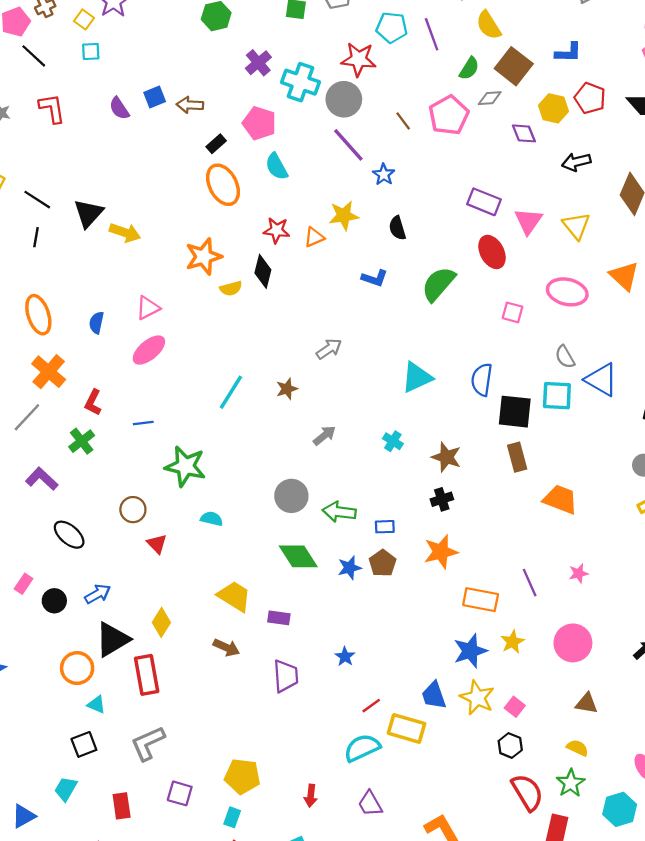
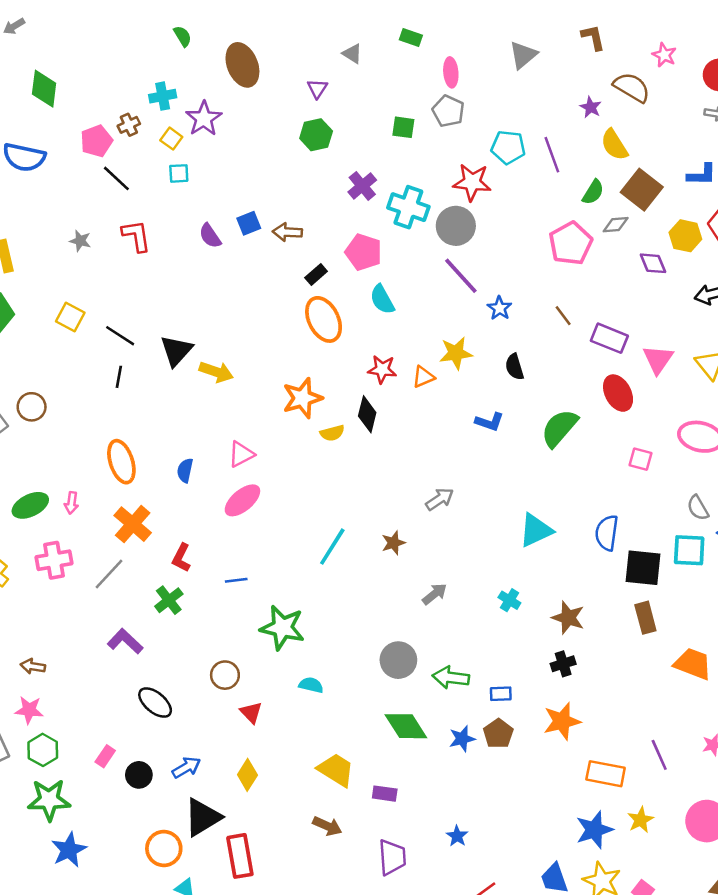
brown line: (403, 121) -> (563, 316), moved
yellow diamond: (161, 622) -> (247, 775), moved

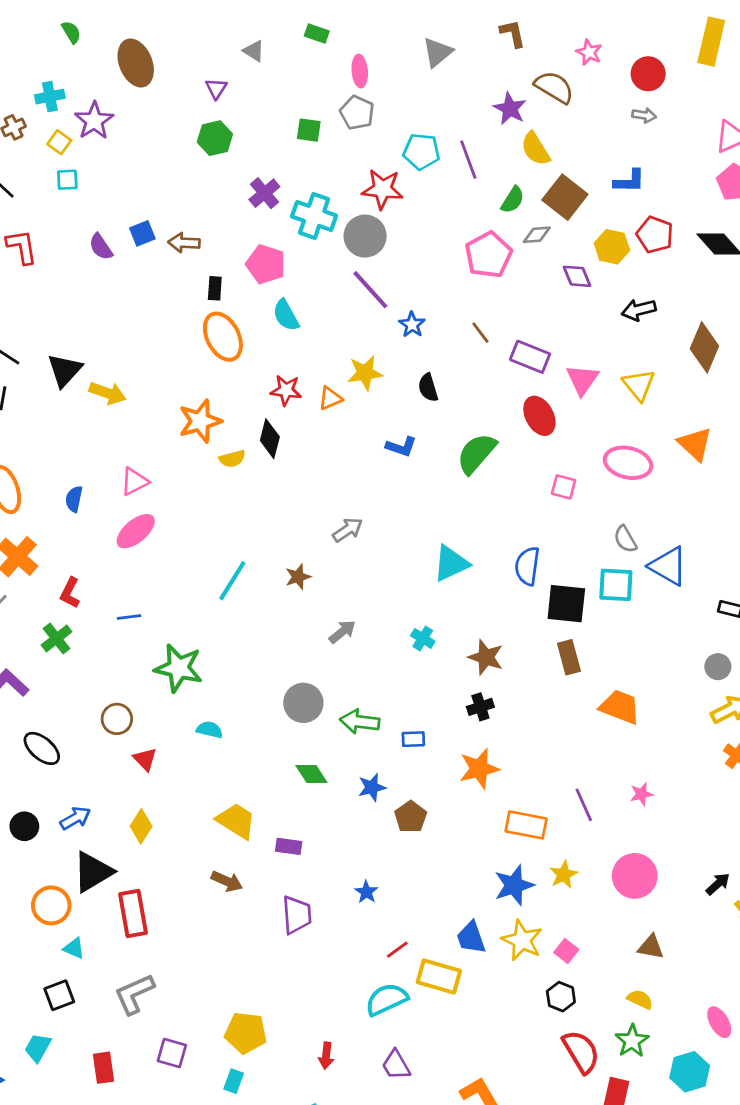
purple star: (591, 107) -> (510, 109), size x1.4
black rectangle: (316, 275) -> (215, 288), turned -45
green diamond: (406, 726) -> (311, 774), size x0.7
brown pentagon: (498, 734) -> (411, 817), moved

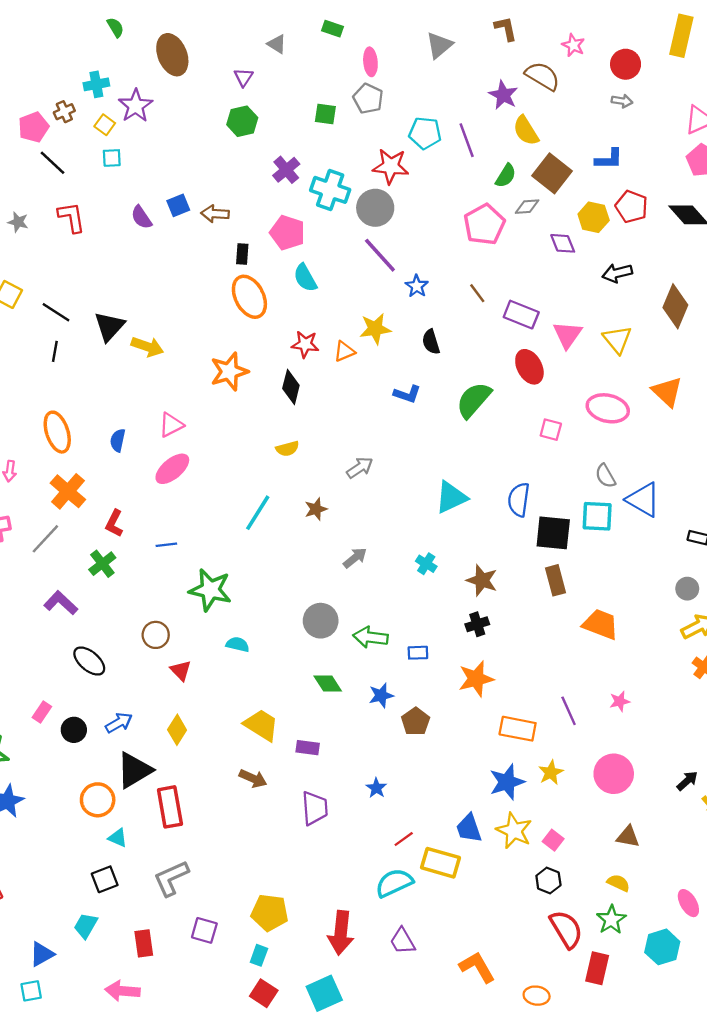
yellow semicircle: (232, 459) -> (287, 449), moved
red arrow: (326, 1056) -> (341, 933), size x1.8

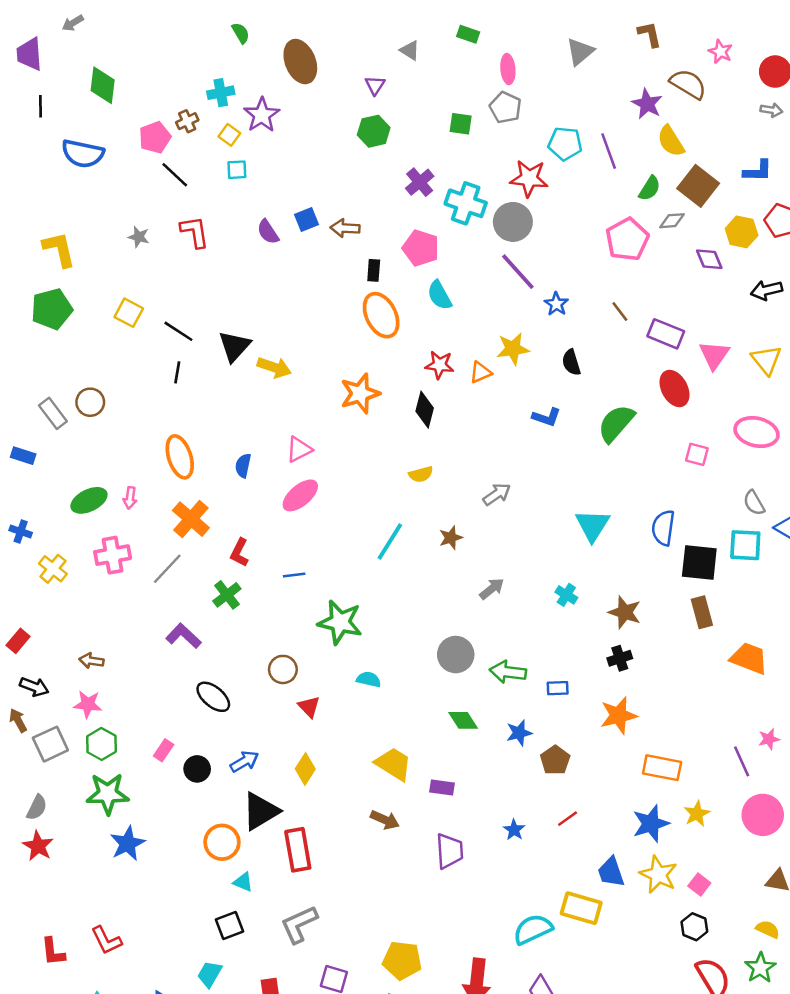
cyan triangle: (451, 497) -> (592, 525), turned -33
purple line: (569, 711) -> (742, 761), moved
red line: (404, 839) -> (568, 819), moved

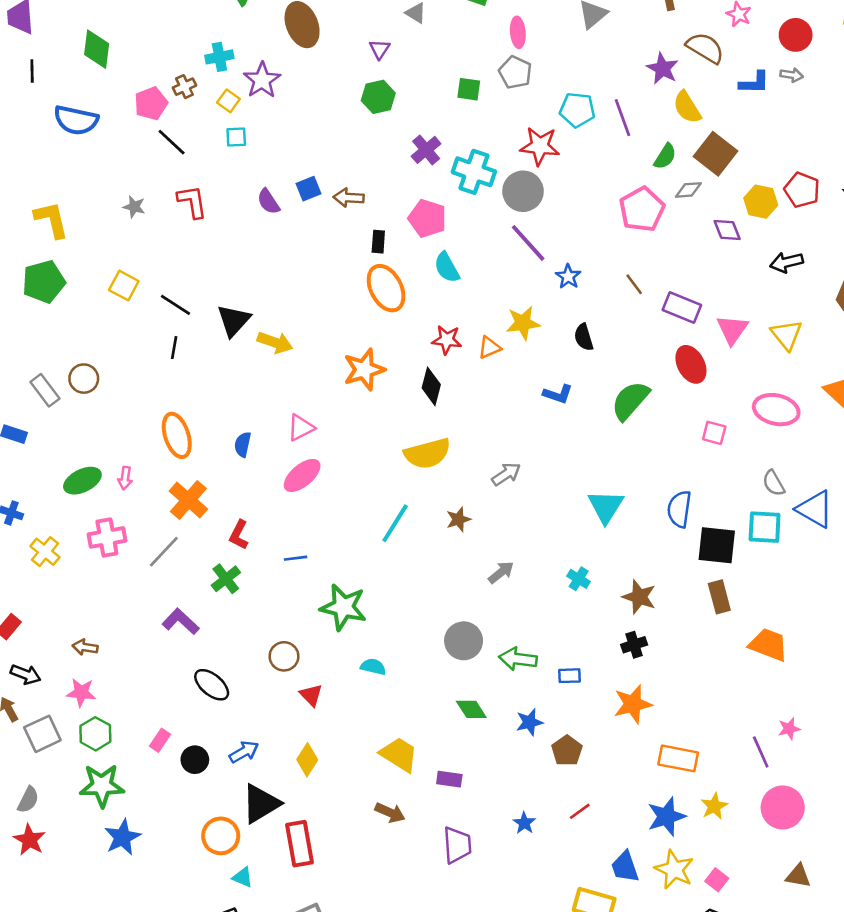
blue L-shape: (758, 171) -> (754, 83), moved
yellow semicircle: (421, 474) -> (427, 453), size x1.8

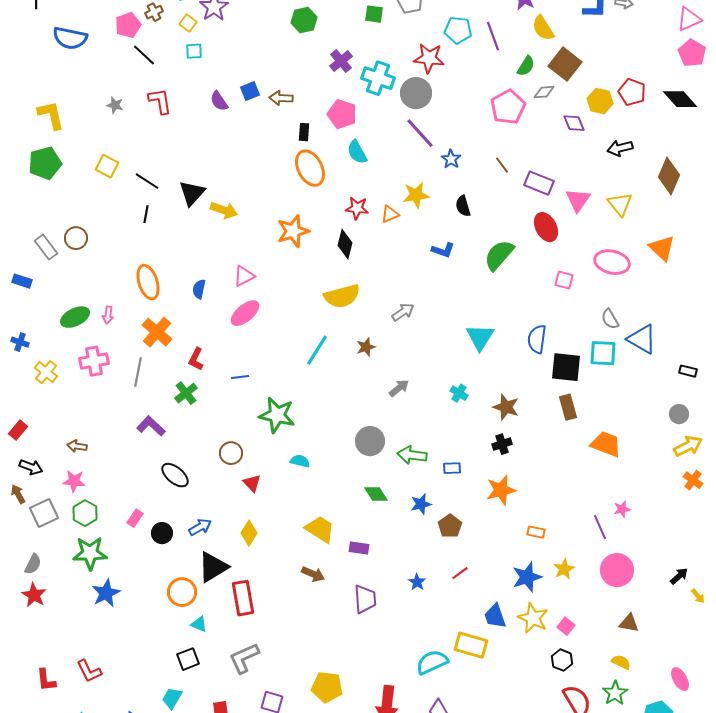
gray line: (164, 552) -> (138, 372), turned -32
orange rectangle: (678, 758) -> (536, 532), size x0.6

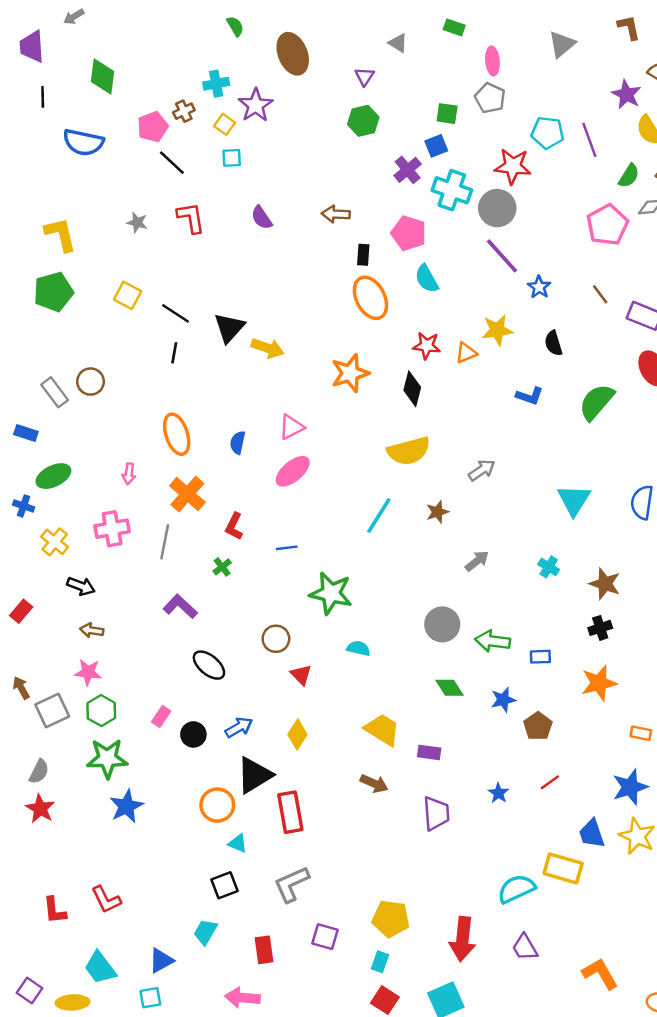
blue square: (250, 91) -> (436, 146), moved
green ellipse: (75, 317) -> (53, 476), moved
green cross: (186, 393) -> (222, 567), size x0.7
black arrow: (31, 467) -> (81, 586), moved

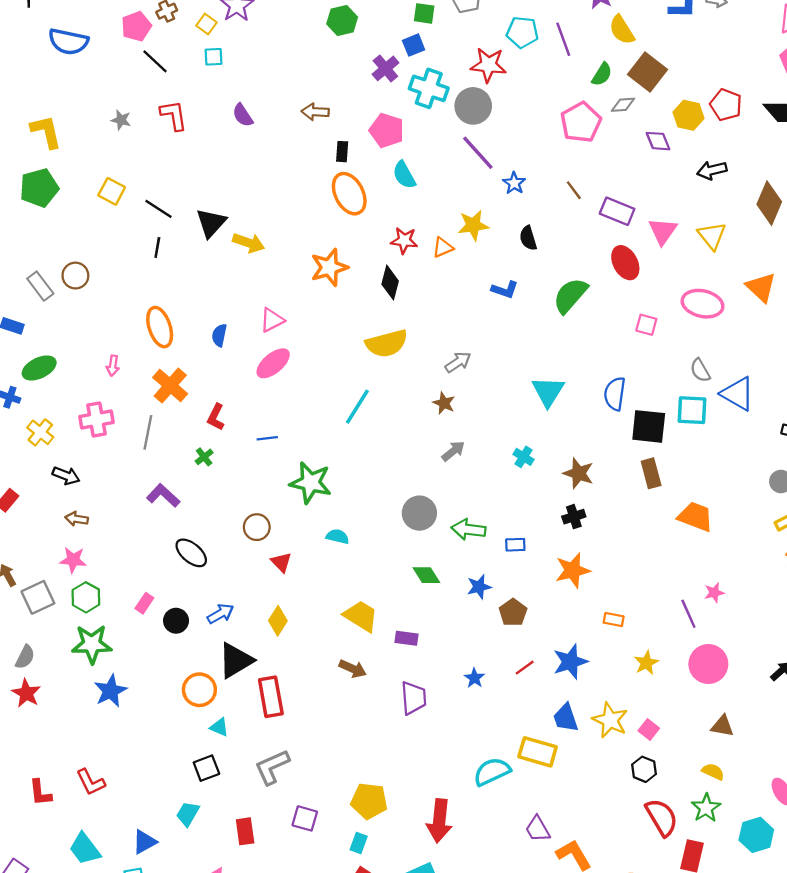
brown star: (437, 512) -> (444, 403), moved, turned -30
blue star: (630, 787) -> (570, 662), moved
purple trapezoid: (525, 947) -> (538, 829), moved

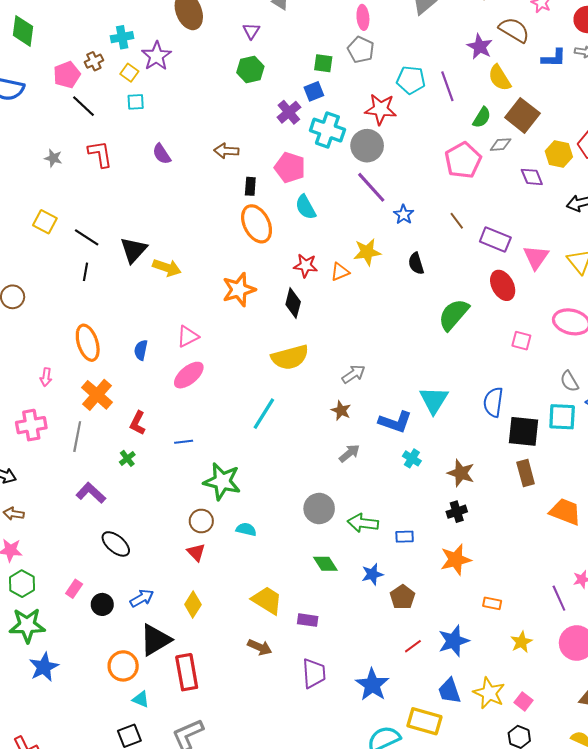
blue L-shape: (505, 290) -> (395, 422), moved, size x1.4
brown circle: (257, 527) -> (201, 521), moved
blue star: (474, 678) -> (372, 685), moved, size x1.8

